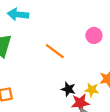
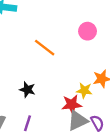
black star: (68, 89) -> (27, 90), moved

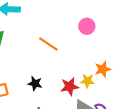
red star: (72, 104) -> (70, 86), moved

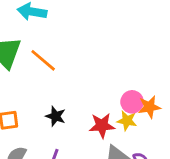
pink circle: (87, 26) -> (132, 102), moved
orange line: (48, 44) -> (43, 60), moved

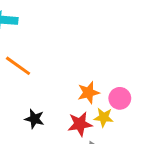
pink circle: (132, 102) -> (120, 98), moved
orange star: (149, 107) -> (88, 93), moved

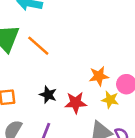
red star: (80, 124) -> (76, 103), moved

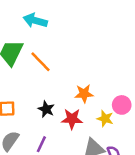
orange star: (99, 76) -> (84, 94), moved

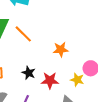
orange star: (84, 94) -> (61, 50), moved

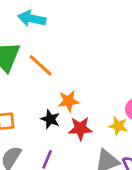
orange star: (61, 50) -> (69, 101), moved

